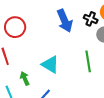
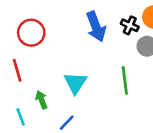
cyan triangle: (50, 65) -> (75, 83), turned 30

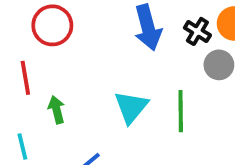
cyan triangle: (75, 83) -> (131, 107), moved
green arrow: (41, 100) -> (56, 110), moved

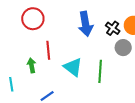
red line: (25, 78) -> (48, 50), moved
cyan triangle: (131, 107) -> (73, 67), turned -36

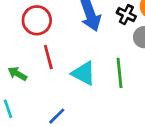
red circle: (33, 19) -> (37, 20), moved
green arrow: (32, 65) -> (17, 74), moved, turned -40

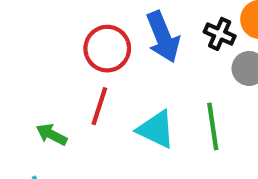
red circle: (37, 20) -> (107, 49), moved
red line: (48, 57) -> (99, 106), turned 35

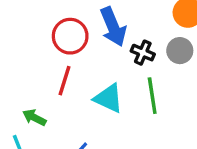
black cross: (220, 34) -> (143, 53), moved
green arrow: (52, 135) -> (34, 118), moved

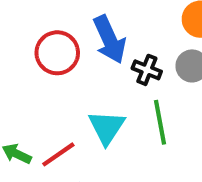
red line: (64, 81) -> (58, 154), moved, turned 40
cyan triangle: (108, 98) -> (107, 127), turned 40

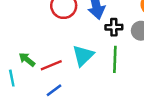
black cross: (147, 70) -> (114, 27), turned -35

